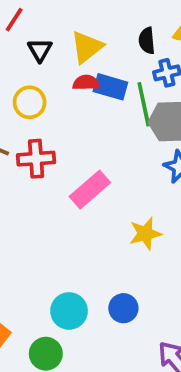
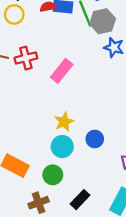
yellow circle: (30, 102) -> (14, 14), moved
yellow star: (145, 234) -> (64, 122), moved

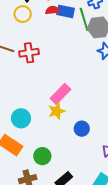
pink rectangle: (62, 71) -> (61, 94), moved
cyan circle: (62, 147) -> (21, 118), moved

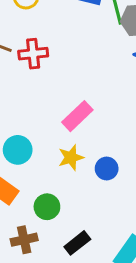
yellow star: (57, 111) -> (71, 158), moved

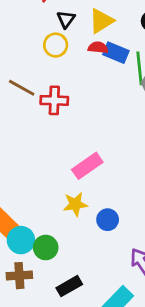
cyan circle: (18, 150) -> (21, 240), moved

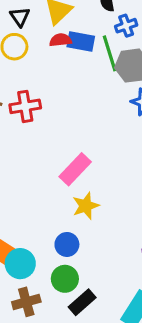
yellow star: (75, 204) -> (86, 206), moved
blue circle: (108, 220) -> (67, 244), moved
green circle: (46, 247) -> (65, 279), moved

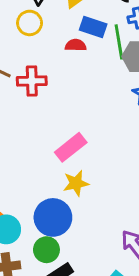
red semicircle: (60, 40) -> (76, 45), moved
blue circle: (67, 244) -> (53, 217), size x1.6

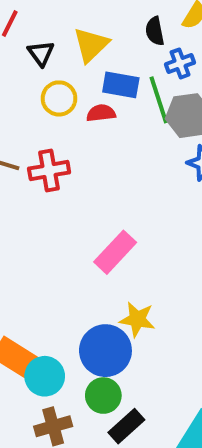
yellow circle: (30, 23) -> (59, 98), moved
yellow star: (76, 183) -> (137, 319), moved, turned 30

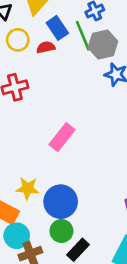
blue rectangle: (121, 85) -> (57, 28), turned 50
yellow star: (137, 319) -> (28, 188), moved
cyan circle: (45, 376) -> (17, 236), moved

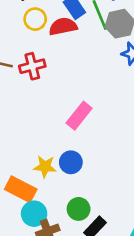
red semicircle: (46, 47) -> (63, 26), size x1.5
blue circle: (61, 202) -> (71, 162), moved, size x0.7

